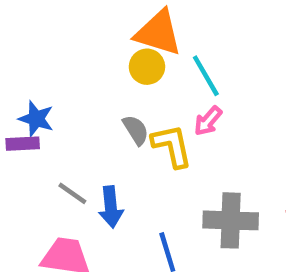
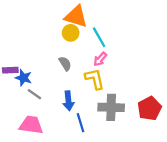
blue star: (36, 119) -> (23, 78), moved
yellow L-shape: (172, 146) -> (95, 79), moved
blue arrow: (111, 207) -> (68, 101), moved

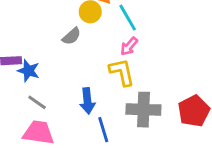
gray semicircle: (65, 64) -> (72, 36), moved, turned 80
gray line: (34, 94) -> (37, 102), moved

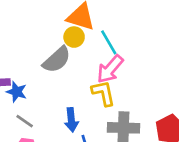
gray semicircle: (72, 36) -> (57, 60), size x1.6
pink arrow: (129, 46) -> (110, 69), size x1.6

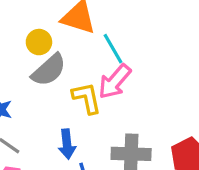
yellow circle: (74, 37) -> (39, 42), moved
yellow L-shape: (103, 93) -> (87, 98), moved

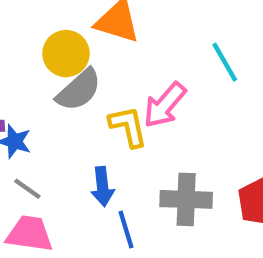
yellow circle: (39, 42) -> (66, 54), size x1.4
cyan line: (113, 49) -> (225, 62), moved

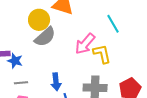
yellow L-shape: (128, 126) -> (102, 54), moved
gray line: (27, 189) -> (21, 83), turned -40

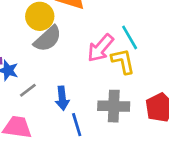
cyan line: (113, 24) -> (130, 37), moved
gray line: (21, 83) -> (28, 90), moved, turned -32

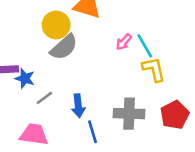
pink arrow: (100, 48) -> (124, 42), moved, size x0.6
yellow L-shape: (123, 61) -> (154, 69), moved

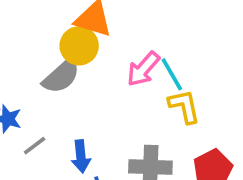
yellow circle: (56, 25) -> (79, 46), moved
pink arrow: (124, 42) -> (143, 69), size x1.5

